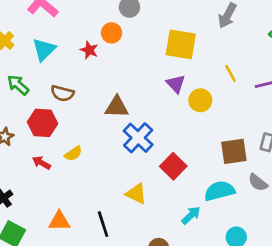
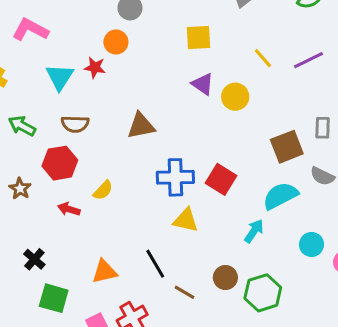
yellow square: (181, 44) -> (198, 38), size x0.7
cyan triangle: (44, 50) -> (60, 77), moved
blue cross: (138, 138) -> (175, 177), moved, turned -32

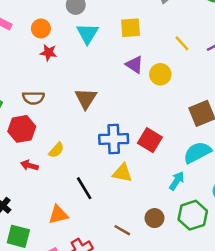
orange circle: (116, 42) -> (41, 29), moved
cyan triangle: (60, 77) -> (87, 33), moved
brown triangle: (141, 126) -> (86, 98), turned -45
black line: (155, 264) -> (84, 188), moved
green hexagon: (263, 293) -> (193, 215), moved

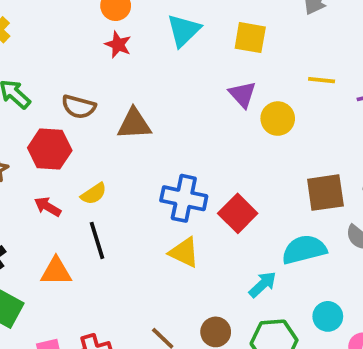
yellow line: (182, 43) -> (322, 80), turned -56
brown triangle: (86, 98) -> (134, 124), moved, turned 40
black line: (84, 188) -> (97, 240), moved
orange triangle: (58, 215) -> (56, 271), moved

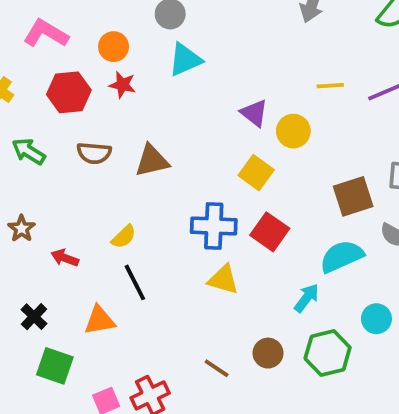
cyan triangle: (184, 30) -> (185, 60), turned 30
yellow square: (250, 38) -> (256, 173), moved, turned 36
red hexagon: (50, 149) -> (69, 92), moved
red arrow: (48, 207) -> (65, 258), moved

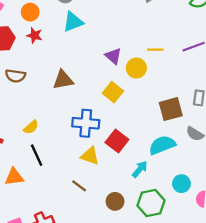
yellow line: (330, 86) -> (155, 50), moved
brown triangle: (152, 161) -> (63, 80), moved
red square: (270, 232) -> (117, 141), moved
brown line: (217, 368) -> (79, 186), moved

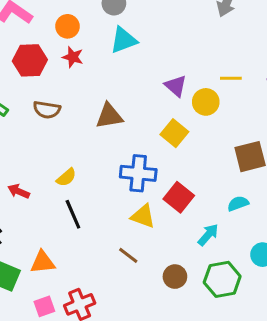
cyan semicircle: (162, 145) -> (238, 204), size x0.6
orange triangle: (14, 177) -> (43, 262), moved

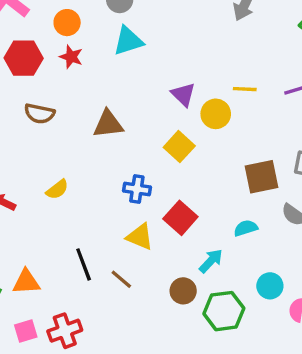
blue cross: (138, 173) -> (137, 189), size x0.7
black line: (73, 214) -> (84, 264), moved
brown circle: (175, 277) -> (183, 291), moved

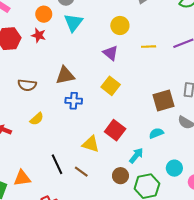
orange circle: (67, 23) -> (44, 14), moved
cyan triangle: (128, 41) -> (73, 22), turned -30
brown semicircle: (40, 114) -> (27, 85), moved
yellow circle: (216, 114) -> (120, 26), moved
blue cross: (137, 189) -> (74, 101), moved

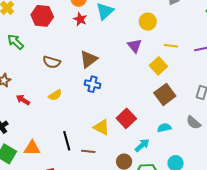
red star: (39, 35) -> (80, 19), moved
brown triangle: (65, 75) -> (89, 59), turned -36
yellow square: (111, 86) -> (158, 66), moved
brown square: (164, 100) -> (165, 94), moved, turned -30
brown line: (81, 172) -> (88, 151), turned -40

